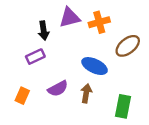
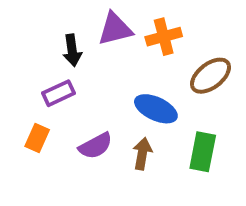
orange rectangle: (22, 96) -> (37, 138), moved
green rectangle: (123, 106) -> (203, 152), moved

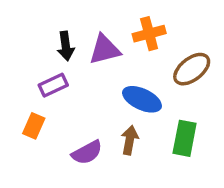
purple triangle: (115, 29) -> (105, 50), moved
purple semicircle: (96, 146) -> (87, 153), moved

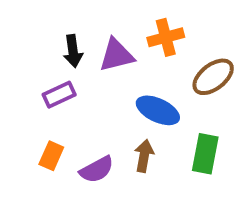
orange rectangle: (34, 126) -> (51, 156), moved

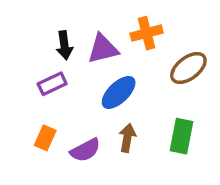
blue ellipse: (158, 110) -> (119, 92), moved, turned -69

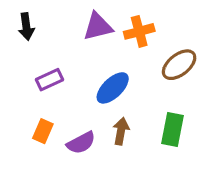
black arrow: (64, 45) -> (26, 26), moved
purple triangle: (103, 49) -> (98, 26), moved

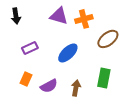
purple triangle: (98, 26) -> (59, 16), turned 30
brown arrow: (121, 131) -> (76, 88), moved

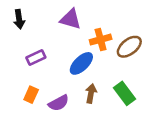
orange cross: (84, 19) -> (101, 40), moved
green rectangle: (104, 78) -> (124, 93), turned -48
brown arrow: (76, 88) -> (91, 93), moved

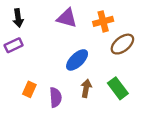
orange cross: (101, 40) -> (103, 21), moved
purple rectangle: (36, 57) -> (14, 45), moved
purple semicircle: (59, 103) -> (56, 97), turned -66

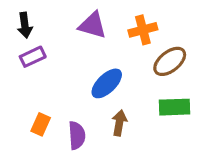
purple rectangle: (14, 45) -> (33, 57), moved
green rectangle: (118, 88) -> (174, 107), moved, turned -55

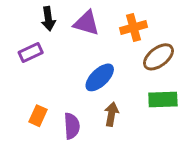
black arrow: (25, 25) -> (48, 19), moved

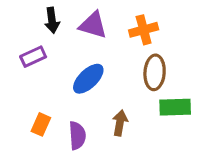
brown ellipse: (158, 57) -> (155, 72), moved, turned -48
blue ellipse: (100, 77) -> (88, 79), moved

